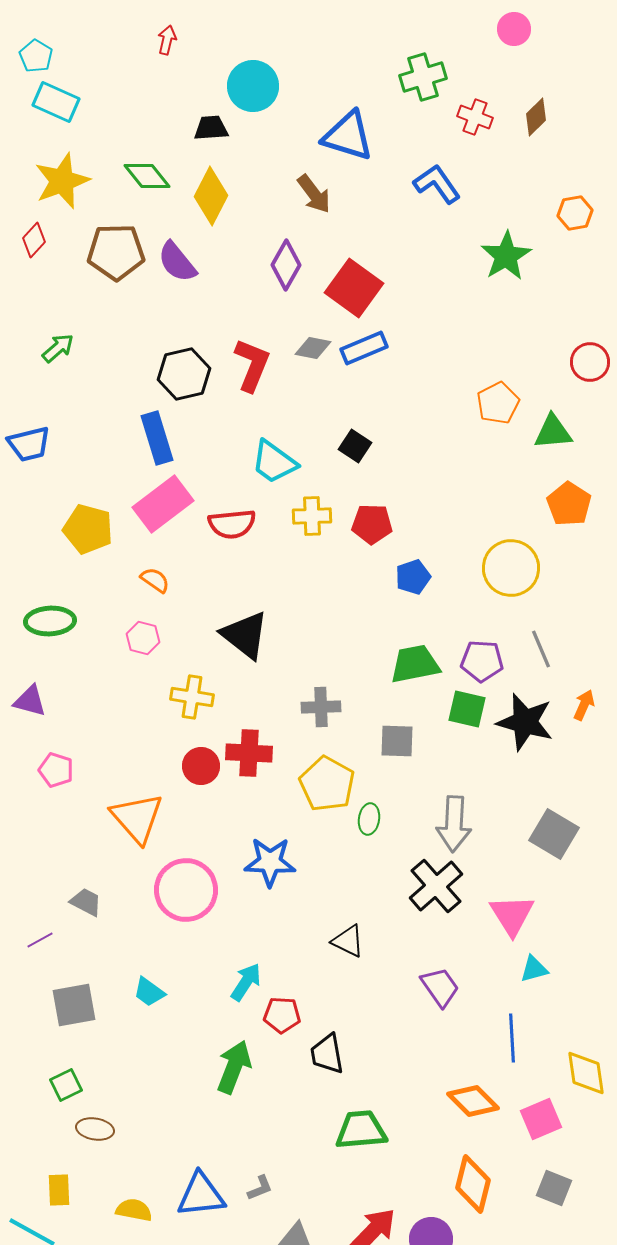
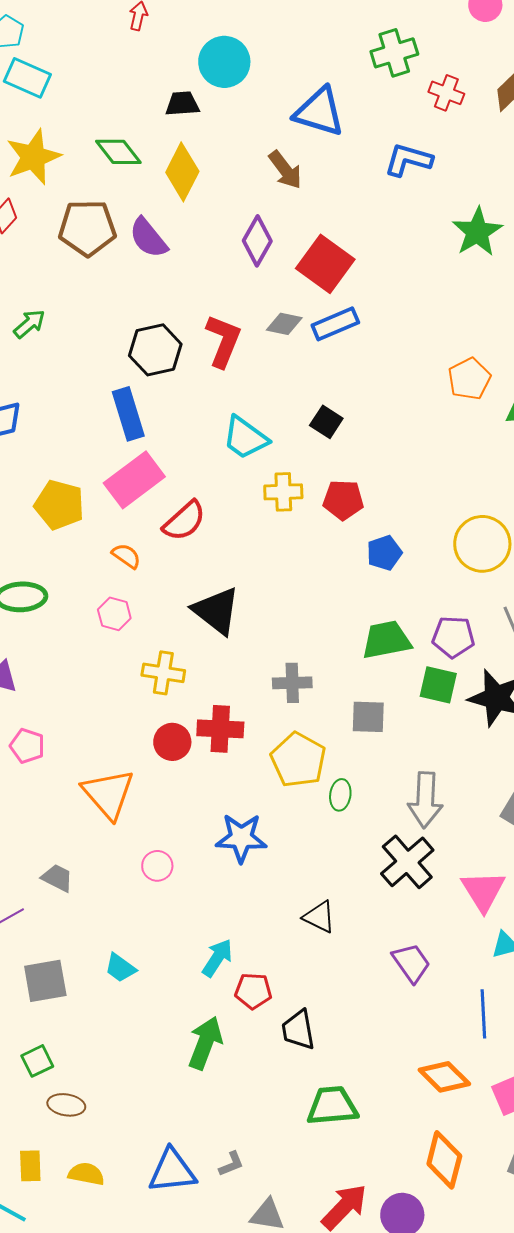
blue L-shape: (437, 184) -> (408, 160), turned -39
red semicircle: (232, 524) -> (184, 521), moved, turned -36
pink circle: (186, 890) -> (157, 866), size x0.5
yellow semicircle: (134, 1210) -> (86, 1174), moved

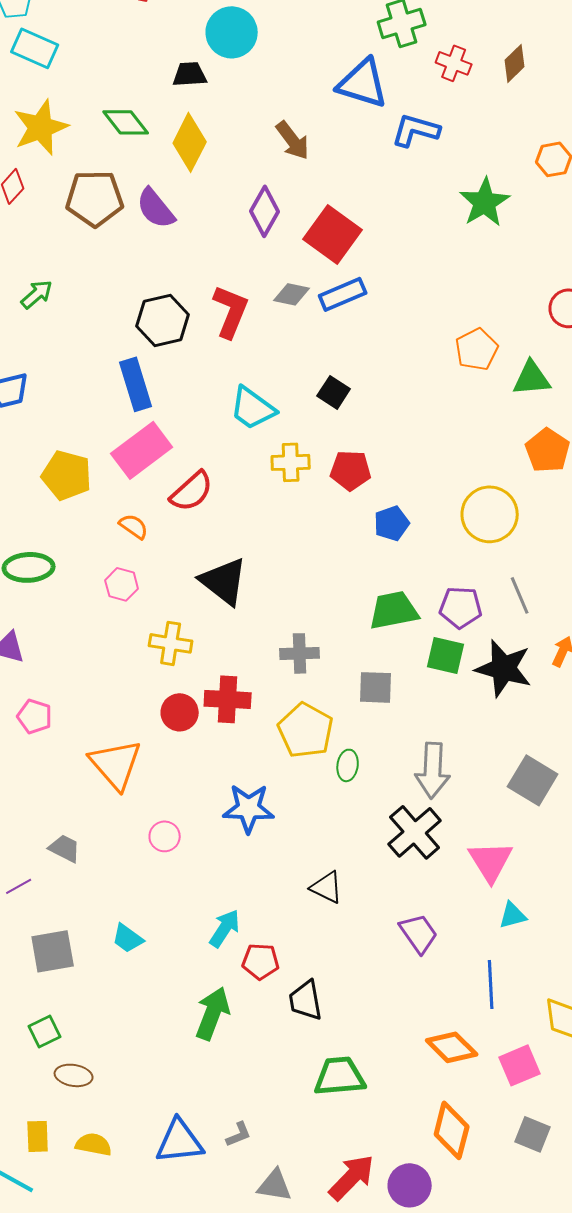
blue triangle: (319, 112) -> (363, 83), moved

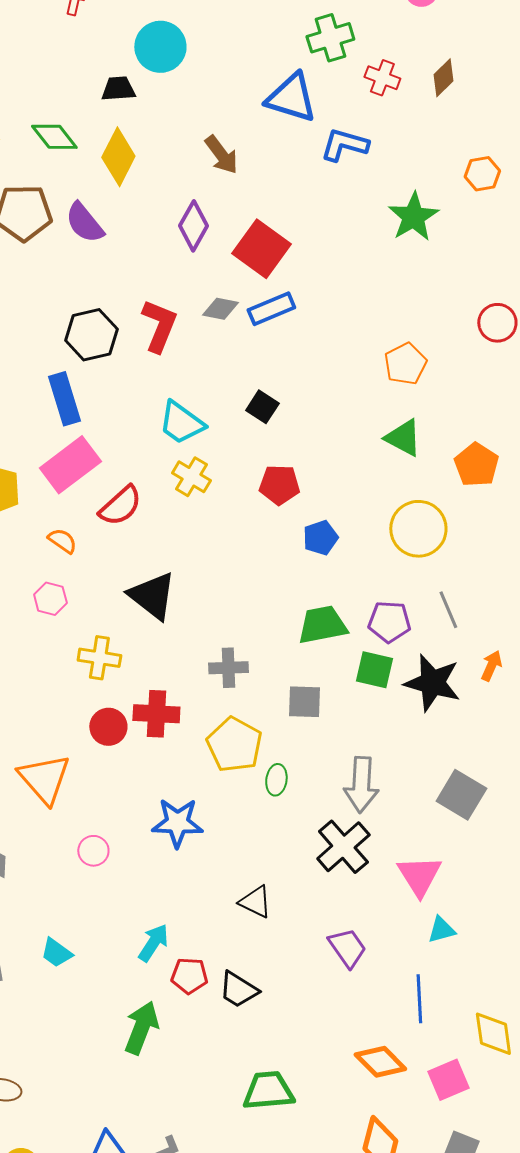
green triangle: (532, 378) -> (403, 438), moved, turned 33
yellow cross: (291, 462) -> (191, 477), moved, turned 33
black trapezoid: (306, 1000) -> (238, 990), moved, turned -48

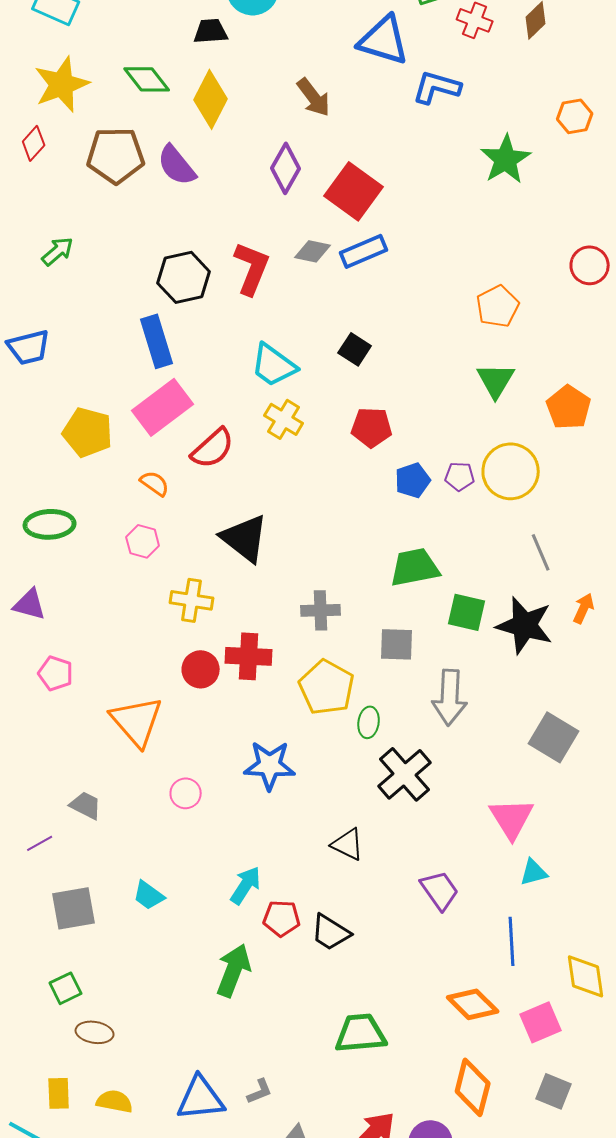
green triangle: (403, 438) -> (496, 380), turned 33
purple pentagon: (389, 622) -> (460, 476), moved, size x0.7
gray arrow: (361, 785) -> (450, 697), moved
black cross: (343, 847) -> (405, 774), moved

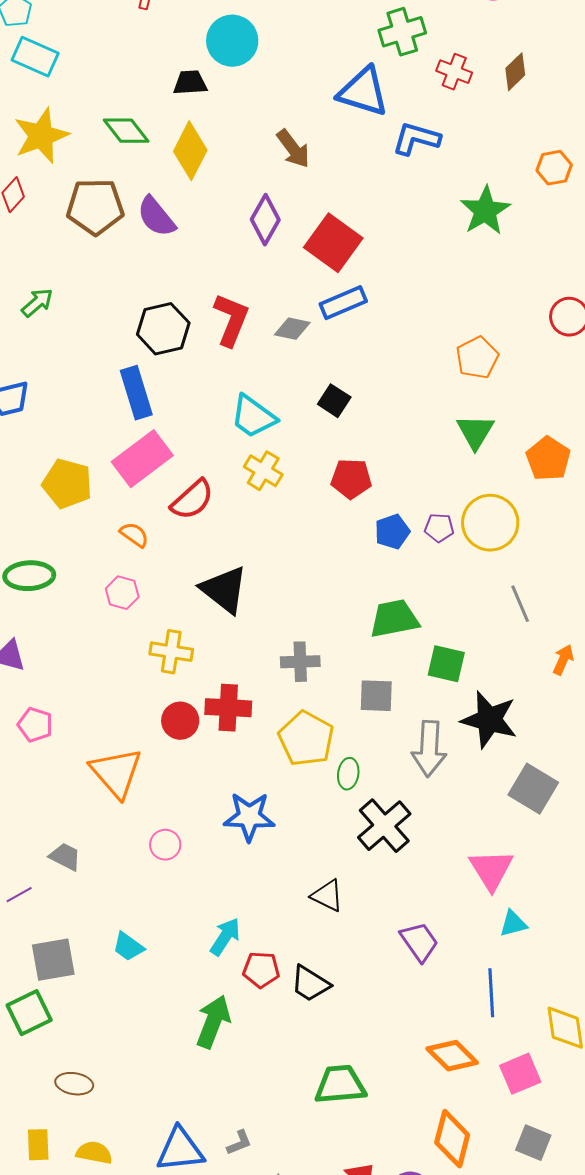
gray diamond: (313, 251) -> (292, 329), moved
black star: (525, 625) -> (489, 720), moved
green square: (66, 988) -> (29, 1013), moved, size x1.4

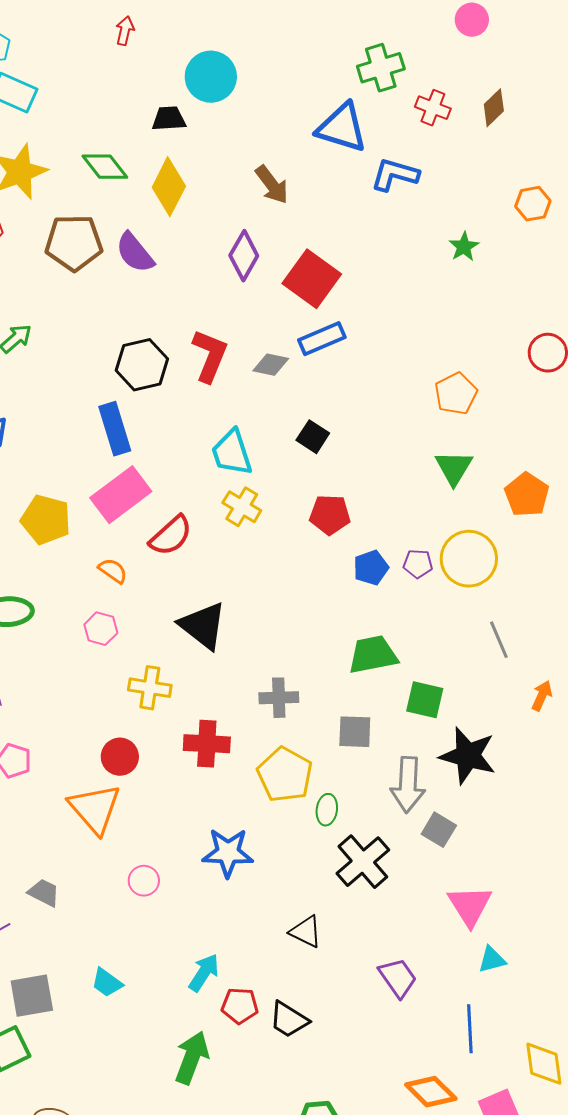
green star: (485, 211) -> (464, 247), size x0.6
cyan trapezoid: (253, 417) -> (232, 453), turned 36
red circle: (180, 721) -> (120, 757), moved
gray square: (533, 789) -> (439, 830), moved, size x0.7

